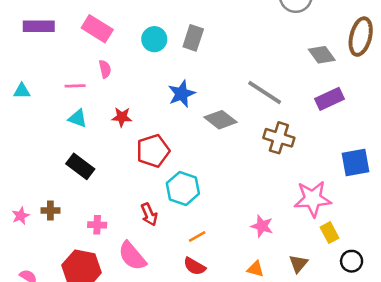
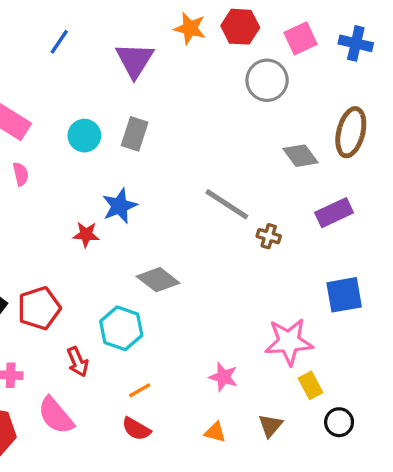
purple rectangle: (330, 99) -> (334, 213), moved
red star: (122, 117) -> (86, 234), moved
gray diamond: (220, 120) -> (158, 280), moved
brown cross: (279, 138) -> (269, 236), moved, size x0.6
red pentagon: (153, 151) -> (39, 308), moved

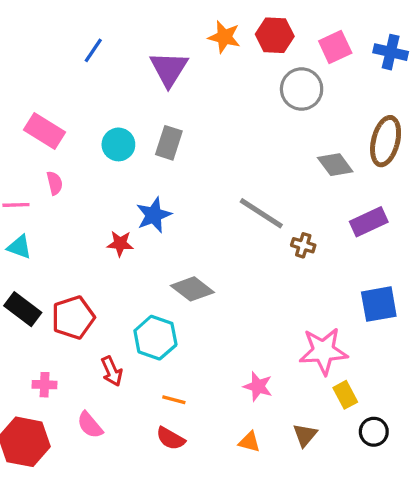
orange line: (140, 390) -> (174, 400), turned 45
pink semicircle: (56, 415) -> (90, 425), size x0.7

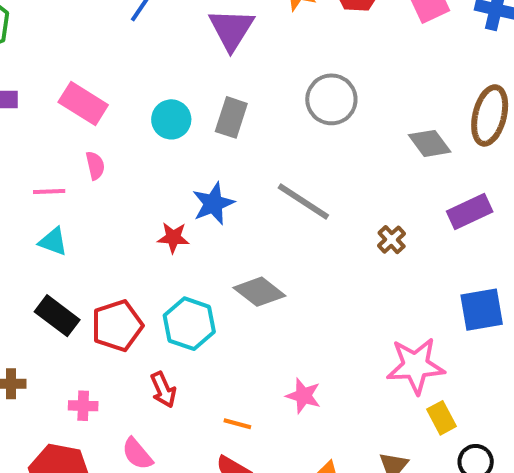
gray circle: (302, 89) -> (331, 99), moved
gray line: (261, 213) -> (303, 202), moved
brown cross: (303, 245) -> (392, 240), turned 30
cyan hexagon: (155, 338) -> (189, 324), moved
pink star: (258, 386) -> (303, 396), moved

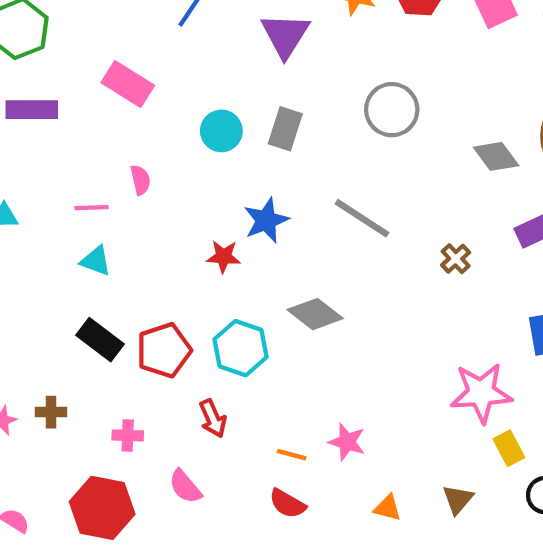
pink rectangle: (83, 103) -> (128, 84), moved
pink star: (303, 396) -> (347, 442), moved

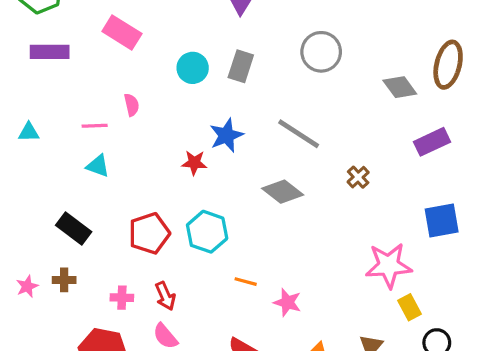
brown cross: (456, 259) -> (358, 177), moved
gray diamond: (315, 314) -> (283, 192), moved
black rectangle: (100, 340) -> (74, 229), moved
red arrow: (213, 418) -> (165, 296), moved
orange line: (292, 455) -> (246, 282), moved

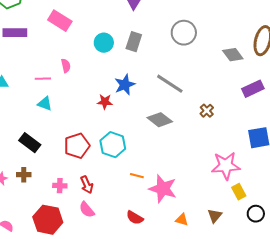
pink star: (287, 302) -> (163, 189), size x1.6

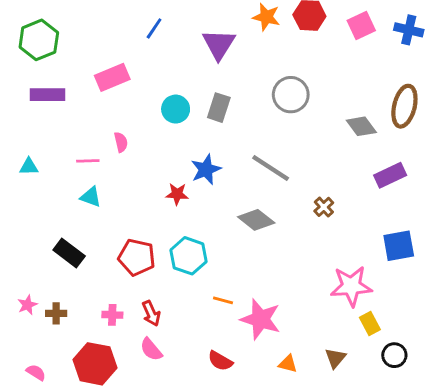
pink rectangle: (60, 21) -> (112, 77), turned -55
red pentagon: (77, 146) -> (137, 257), turned 30
brown cross: (24, 175) -> (56, 313), moved

